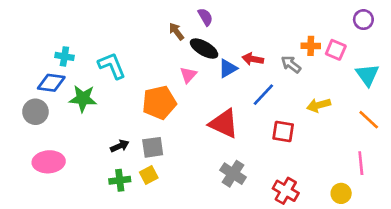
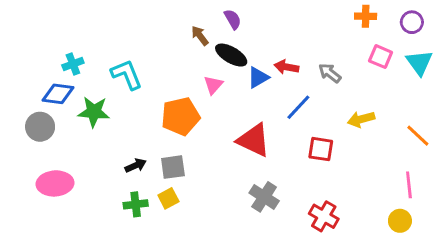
orange cross: (311, 46) -> (366, 16), moved
cyan cross: (64, 56) -> (73, 64), turned -30
cyan triangle: (367, 75) -> (419, 63), moved
yellow circle: (341, 193) -> (400, 221), moved

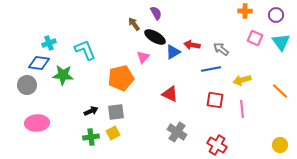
blue line: (298, 107) -> (211, 69), moved, turned 36
red triangle: (254, 140) -> (170, 94), size x0.7
pink line: (409, 185) -> (242, 109), moved
yellow circle: (400, 221) -> (280, 145), moved

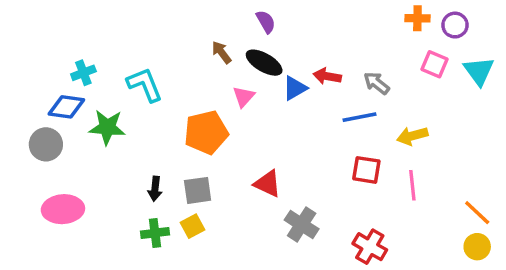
purple circle: (276, 15) -> (455, 25), moved
brown arrow: (134, 24) -> (221, 52), moved
orange line: (280, 91) -> (477, 213), moved
red triangle: (170, 94) -> (267, 184), moved
black arrow: (91, 111) -> (155, 189), turned 120

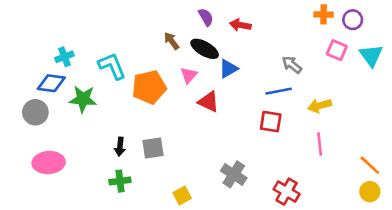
red arrow: (327, 76) -> (240, 25), moved
orange pentagon: (206, 132) -> (149, 87), moved
red square: (366, 170) -> (271, 122), moved
red triangle: (267, 184) -> (209, 102), moved
yellow square: (192, 226) -> (182, 196), moved

